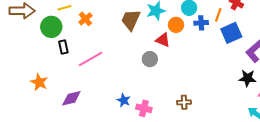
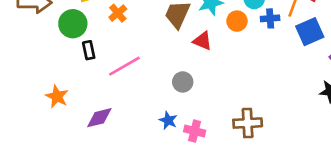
red triangle: (163, 40) -> (203, 41), moved
gray circle: (150, 59) -> (183, 82), moved
brown cross: (184, 102) -> (248, 123), size x1.5

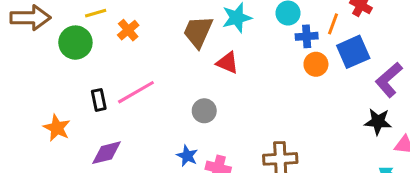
orange circle: (237, 21) -> (316, 64), moved
black rectangle: (89, 50) -> (99, 100), moved

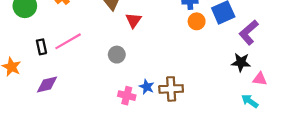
red triangle: (227, 63) -> (133, 20), turned 42
blue star: (187, 156) -> (147, 87), moved

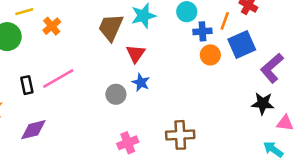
blue star: (147, 87) -> (141, 82), moved
pink cross: (127, 96) -> (128, 143), turned -35

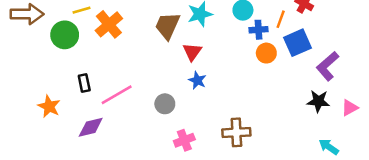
orange cross: (52, 26) -> (109, 24), size x1.5
pink line: (58, 79) -> (117, 95), moved
gray circle: (116, 94) -> (165, 104), moved
pink triangle: (285, 123) -> (350, 108), moved, turned -36

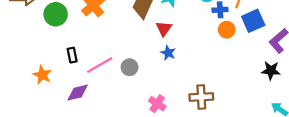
gray circle: (165, 104) -> (130, 67), moved
pink cross: (184, 140) -> (157, 104), turned -35

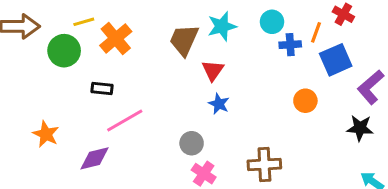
orange circle: (227, 30) -> (305, 101), moved
black rectangle: (72, 55) -> (102, 89), moved, turned -72
gray circle: (130, 67) -> (192, 143), moved

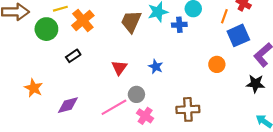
blue cross: (290, 45) -> (179, 25), moved
red triangle: (213, 70) -> (119, 68), moved
black rectangle: (102, 89) -> (73, 56), turned -40
pink line: (125, 120) -> (114, 107), moved

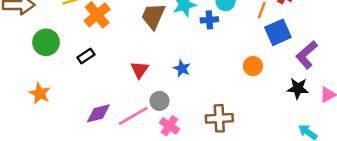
green circle: (46, 29) -> (46, 42), moved
purple diamond: (68, 105) -> (98, 113), moved

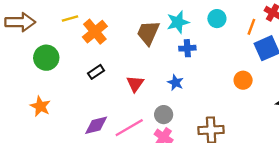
blue cross: (209, 20) -> (187, 48), moved
black rectangle: (86, 56) -> (96, 72), moved
gray circle: (159, 101) -> (164, 115), moved

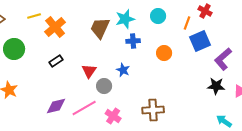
orange circle: (243, 80) -> (164, 53), moved
gray circle: (164, 115) -> (104, 86), moved

